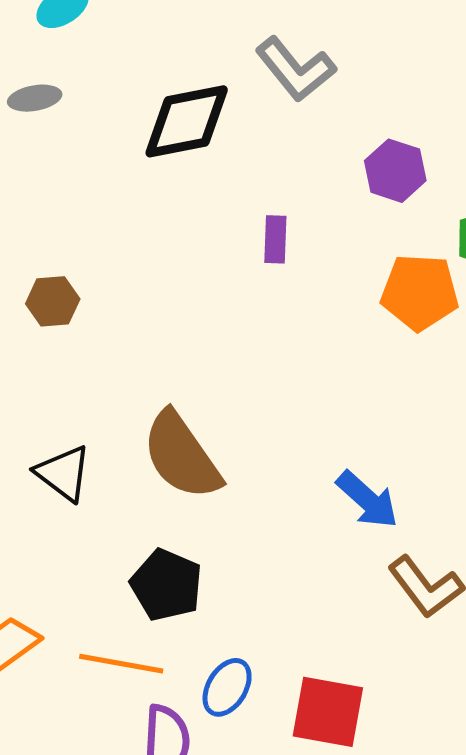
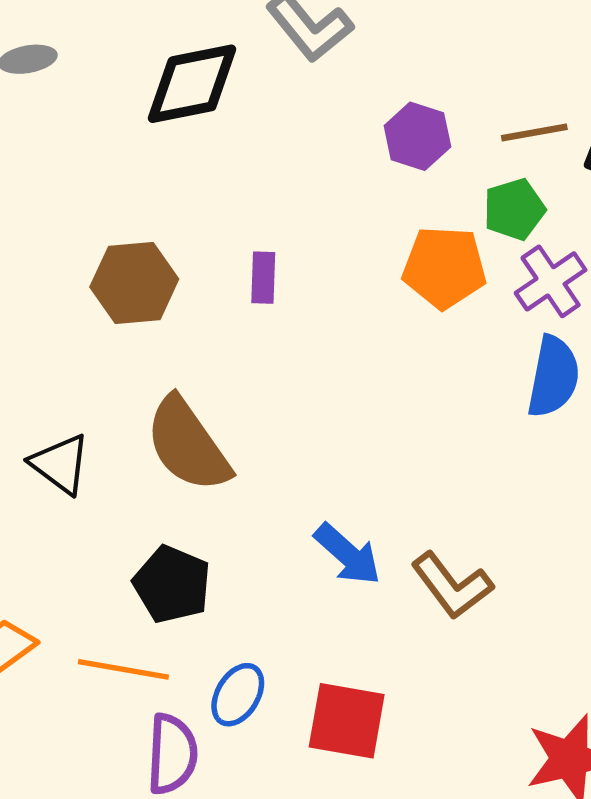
purple rectangle: (275, 239) -> (263, 278), moved
brown hexagon: (53, 301) -> (134, 283), moved, size x1.5
blue arrow: (367, 500) -> (348, 554), moved

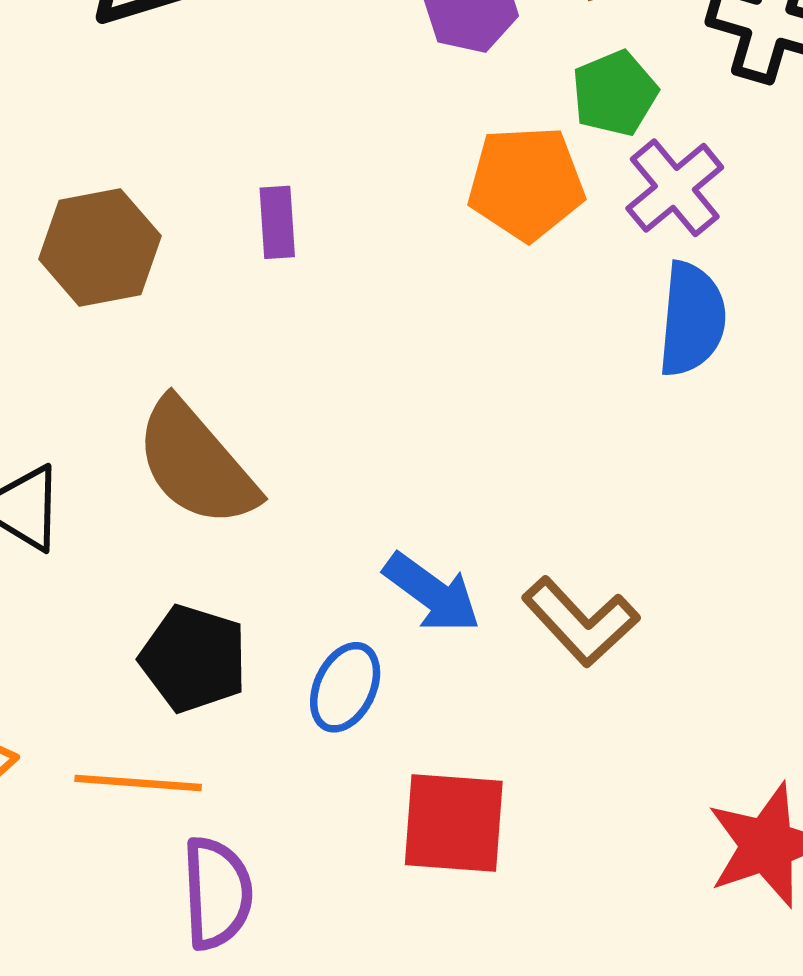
blue ellipse: (238, 695) -> (345, 687), moved

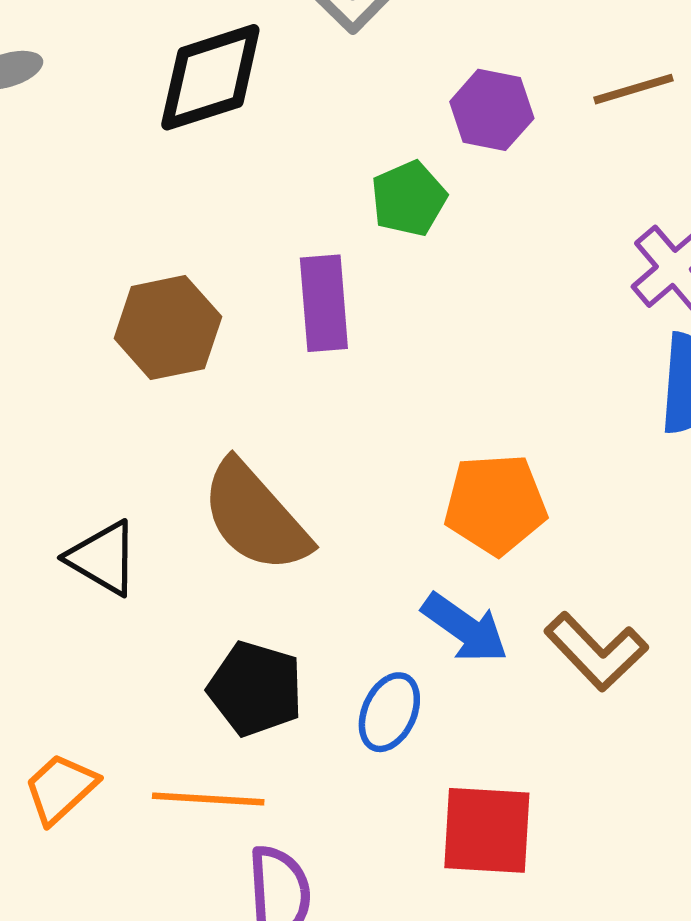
green pentagon: (615, 93) -> (409, 199), moved
orange pentagon: (526, 183) -> (495, 504), moved
purple rectangle: (277, 222) -> (324, 303), size x1.5

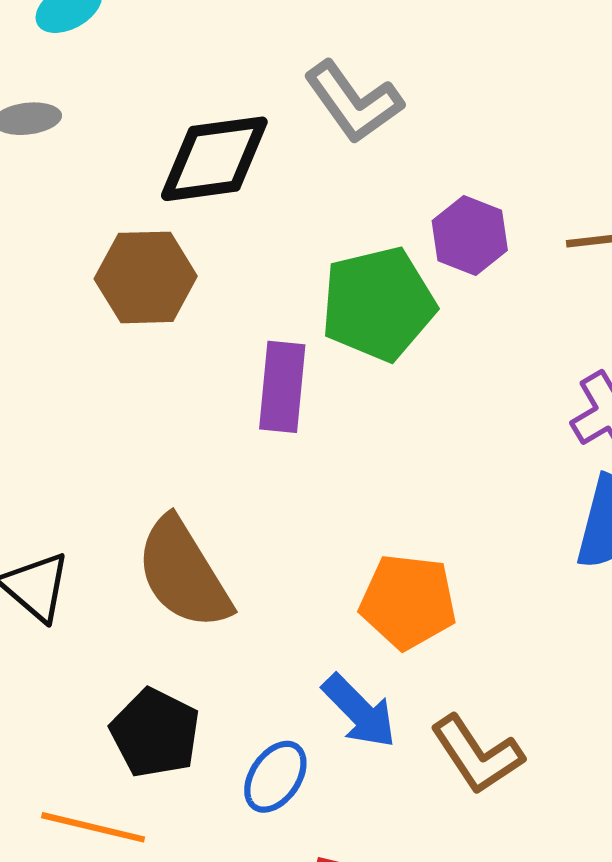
green pentagon: (409, 199) -> (378, 304), size x1.6
brown hexagon: (168, 328) -> (146, 277), moved

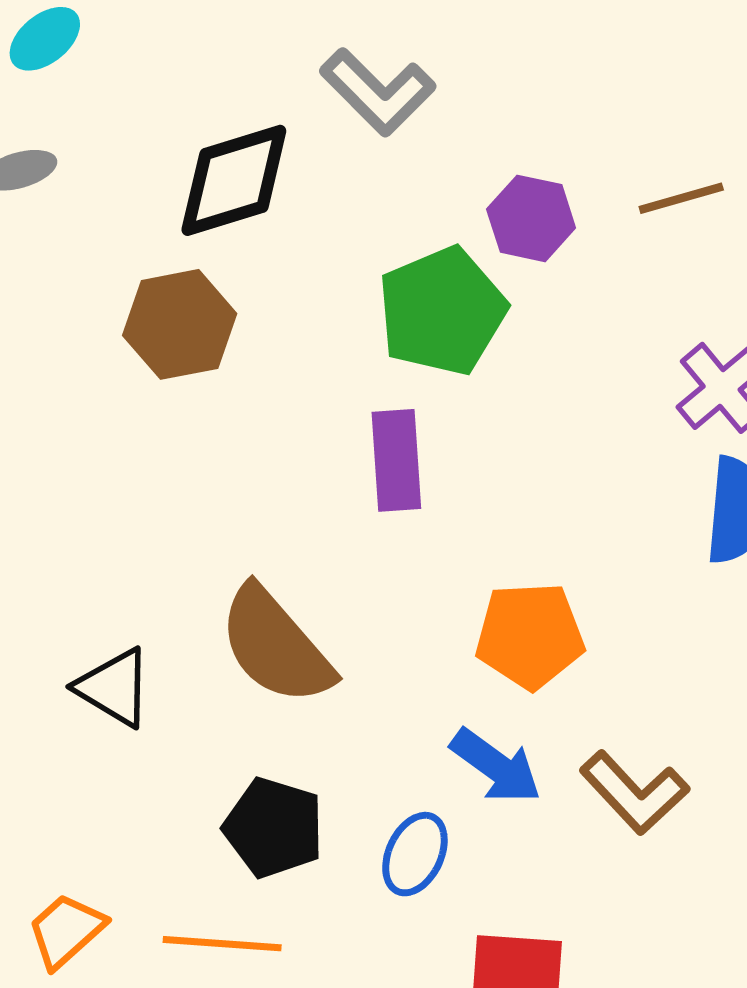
purple rectangle: (282, 387) -> (396, 460), moved

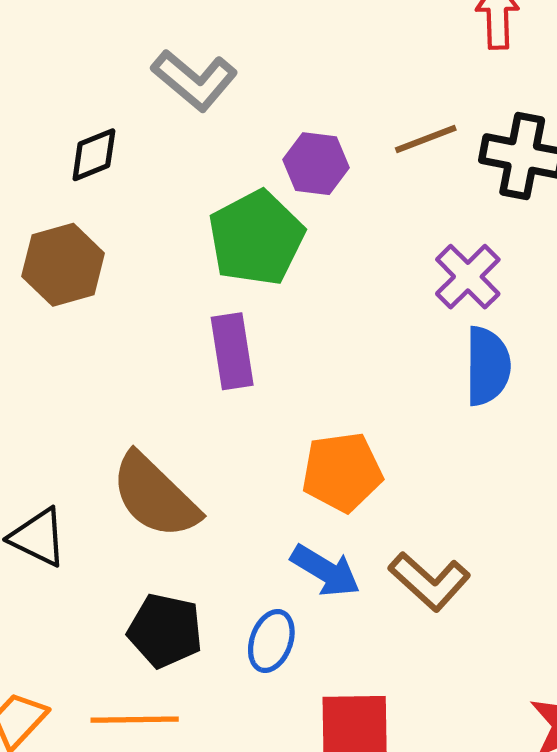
black diamond: (234, 180) -> (94, 155), size x0.6

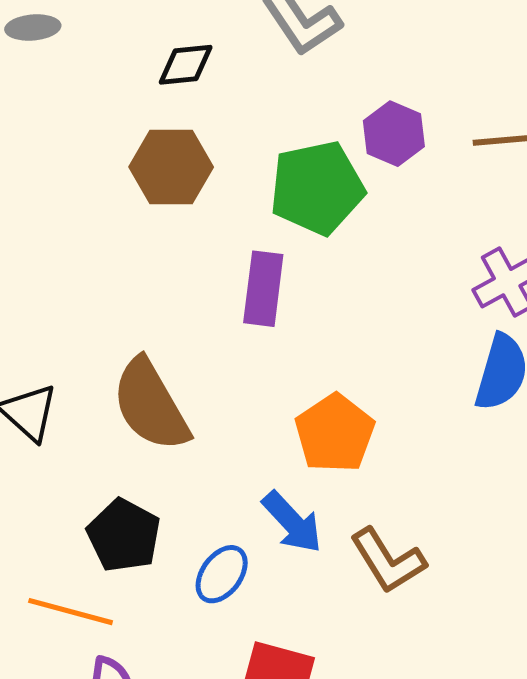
brown hexagon: (63, 265) -> (171, 167), moved
orange pentagon: (342, 472) -> (335, 433), turned 30

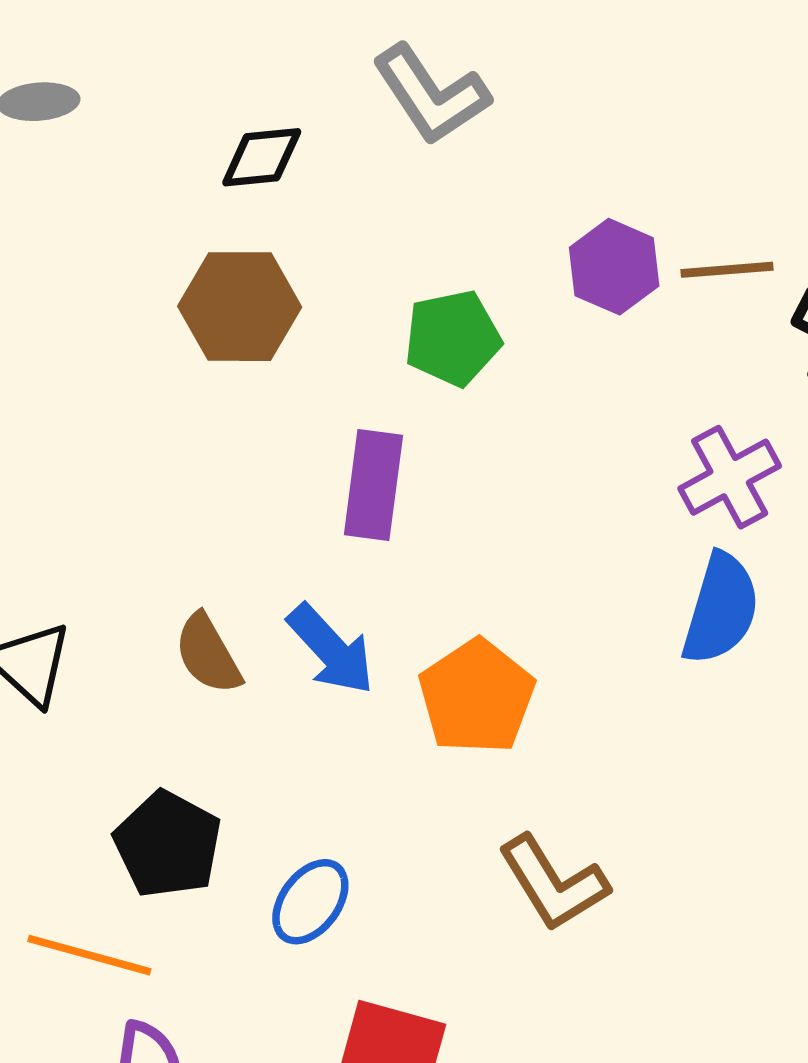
purple hexagon: (394, 134) -> (614, 267), moved
green pentagon: (317, 188) -> (453, 338), size x0.7
brown semicircle: (151, 405) -> (208, 654), size x0.6
blue arrow: (292, 522) -> (331, 649), moved

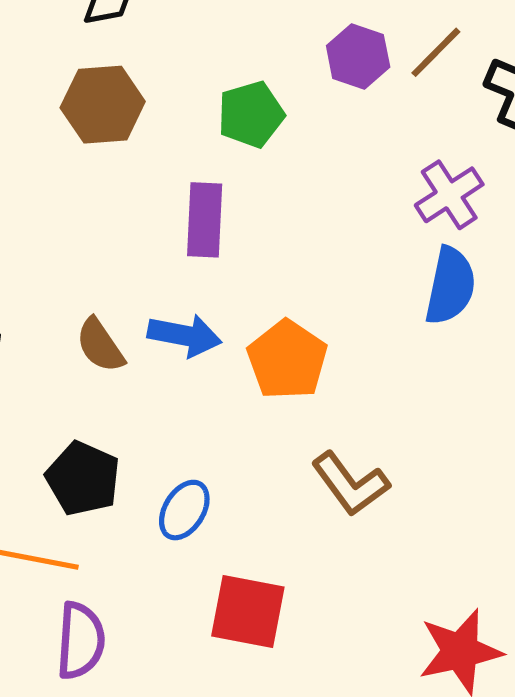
brown line: (727, 270) -> (436, 52), turned -36
blue arrow: (331, 649) -> (185, 335), turned -32

